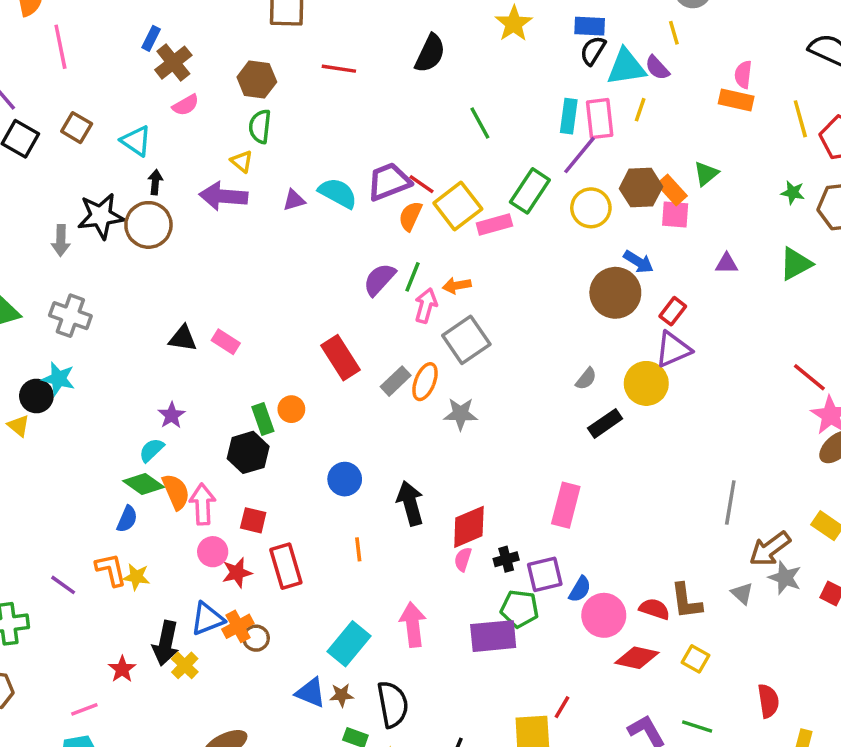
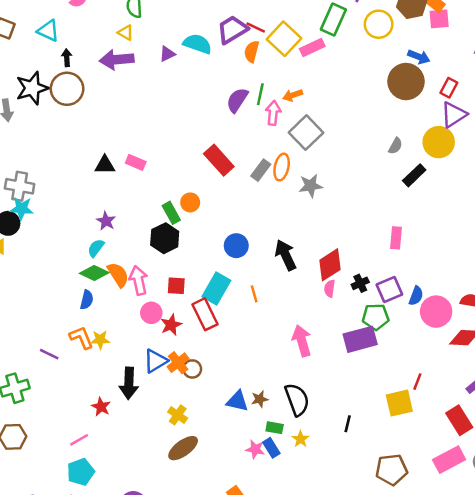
gray cross: (70, 316) -> (20, 186), moved
pink rectangle: (566, 505) -> (396, 238), size x0.7
cyan rectangle: (349, 644) -> (216, 288), moved
yellow cross: (185, 665) -> (178, 415), moved

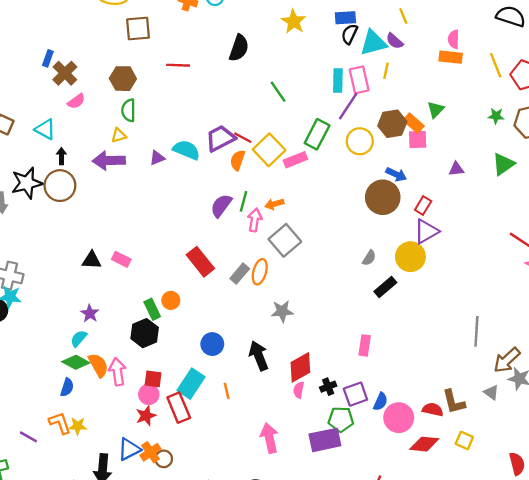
yellow triangle: (126, 33) -> (119, 135), turned -49
gray star: (311, 186) -> (282, 311), moved
pink circle: (151, 313) -> (149, 394), moved

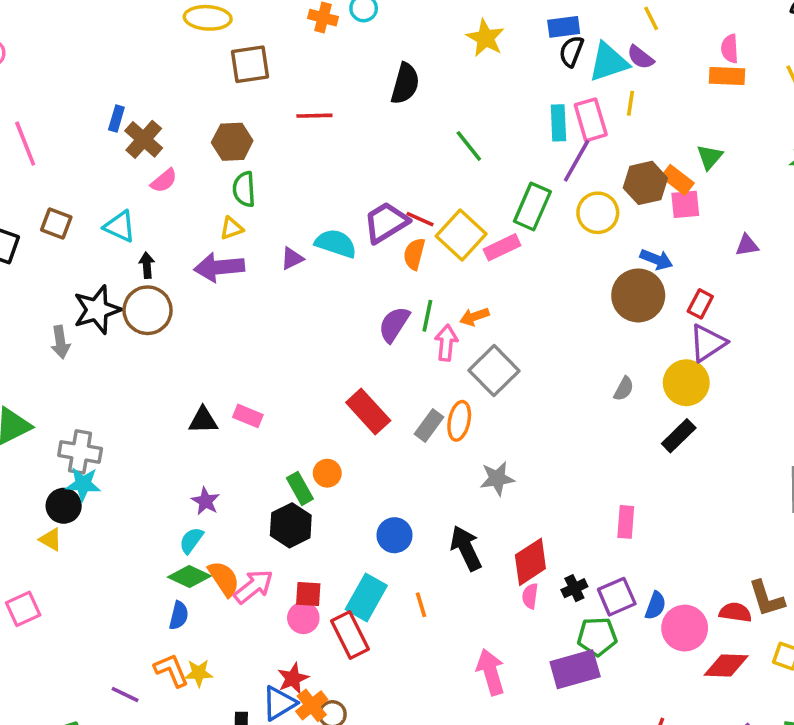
black rectangle: (385, 287) -> (679, 436), moved
pink arrow: (117, 372) -> (253, 587), turned 64
red star: (146, 416) -> (293, 678), moved

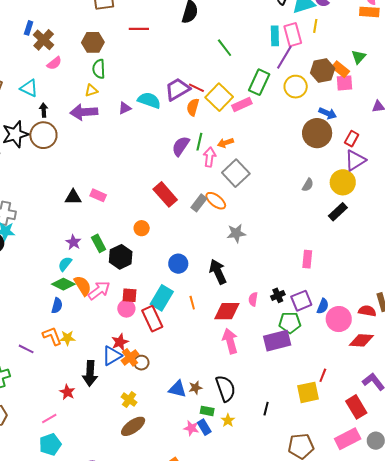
orange ellipse: (459, 421) -> (216, 201), turned -65
green rectangle: (300, 488) -> (99, 243), moved
red diamond: (530, 562) -> (227, 311), moved, turned 32

